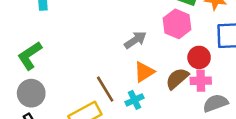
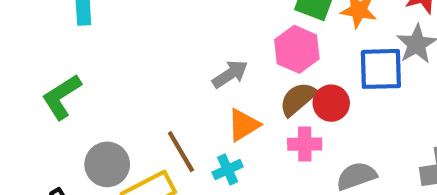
brown semicircle: (177, 79) -> (298, 99), moved
pink cross: (201, 81) -> (305, 144), moved
gray circle: (31, 93) -> (107, 164), moved

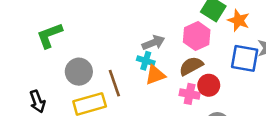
red circle: (331, 103) -> (209, 85), moved
gray circle: (107, 164) -> (79, 72), moved
cyan cross: (228, 169) -> (146, 61), moved, turned 30

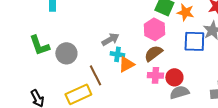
green L-shape: (49, 35) -> (39, 45), turned -80
gray arrow: (153, 43) -> (110, 39), moved
gray circle: (79, 72) -> (66, 53), moved
red circle: (209, 85) -> (174, 77), moved

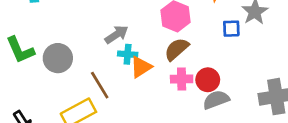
blue square: (194, 41) -> (231, 29), size x0.6

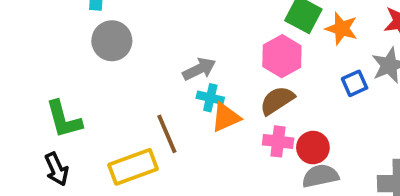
blue square: (231, 29) -> (355, 83), turned -30
green L-shape: (20, 50) -> (64, 119), moved
gray circle: (58, 58) -> (112, 41), moved

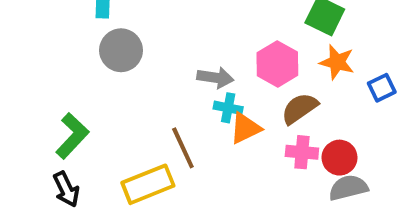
orange star: (342, 29) -> (337, 62), moved
pink hexagon: (282, 56) -> (277, 64), moved
gray arrow: (199, 69) -> (215, 78), turned 36
green L-shape: (64, 119) -> (72, 136), turned -120

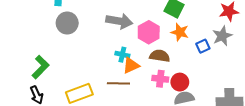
gray arrow: (215, 78) -> (119, 21), moved, size x1.4
brown semicircle: (300, 108) -> (160, 56), turned 42
brown line: (183, 148) -> (118, 83), moved, turned -65

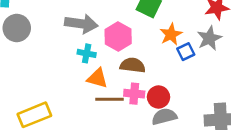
orange star: (180, 32) -> (171, 34), moved, turned 30
cyan cross: (122, 55) -> (87, 53), moved
orange triangle: (131, 65) -> (97, 78), turned 42
brown line: (118, 83) -> (110, 99), moved

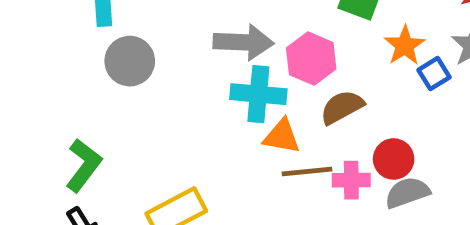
cyan cross: (87, 53) -> (258, 94), size x1.6
brown semicircle: (133, 65) -> (342, 107), turned -30
pink cross: (134, 94) -> (351, 180), moved

